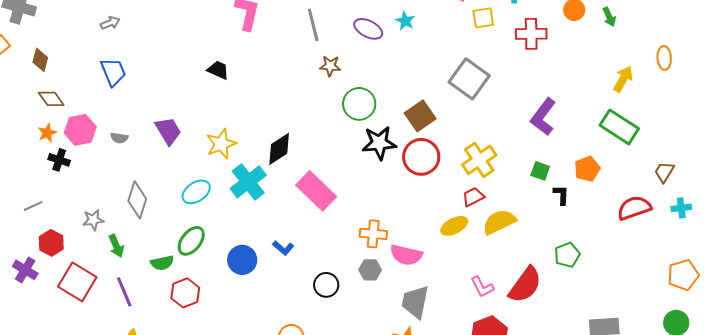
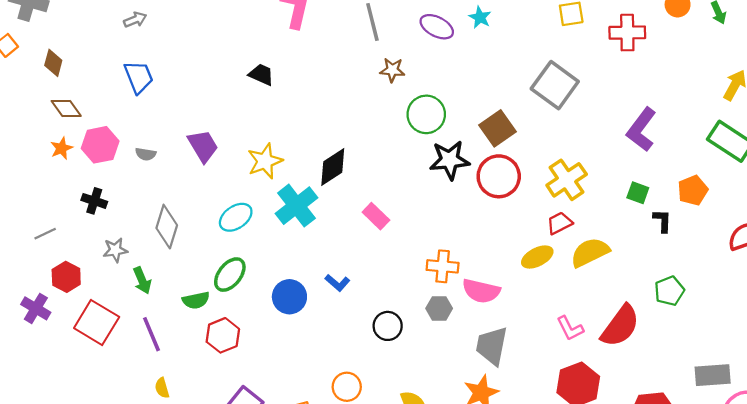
black cross: (59, 160) -> (94, 201), moved
pink rectangle: (316, 191) -> (376, 216), size x0.6

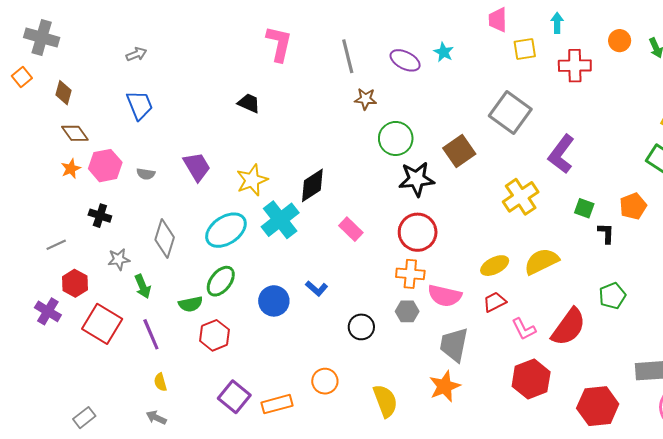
purple L-shape: (641, 130) -> (561, 154), moved
red circle: (499, 176) -> (418, 232), moved
cyan ellipse: (236, 217) -> (226, 230), size x1.4
red trapezoid: (559, 223) -> (495, 302), moved

